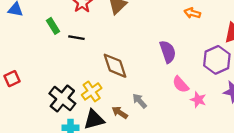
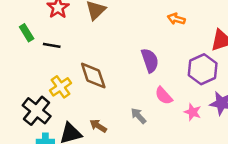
yellow cross: (92, 91) -> (61, 87), moved
pink star: (198, 100) -> (193, 112), moved
gray arrow: (140, 101) -> (139, 116), moved

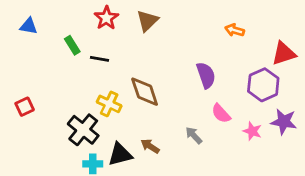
yellow cross: (61, 87) -> (109, 104), turned -30

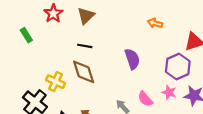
black line: (100, 59) -> (85, 46), moved
pink semicircle: (221, 113) -> (145, 99), moved
pink star: (252, 131) -> (169, 92), moved

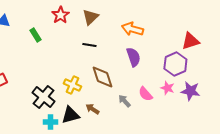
orange arrow: (155, 23) -> (132, 29), moved, size x1.5
brown diamond: (84, 72) -> (102, 77), moved
yellow cross: (56, 82) -> (72, 85), moved

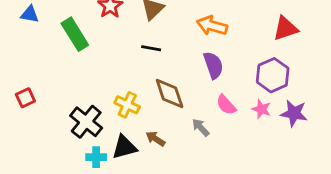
green rectangle: (35, 35) -> (75, 34), size x1.6
red triangle: (190, 41) -> (285, 29), moved
pink semicircle: (145, 94) -> (226, 105), moved

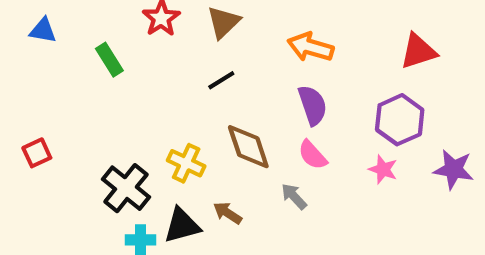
green rectangle: (75, 34) -> (109, 60), size x0.7
black line: (151, 48) -> (221, 80), turned -42
pink semicircle: (226, 105) -> (313, 155), moved
purple star: (294, 113) -> (454, 169), moved

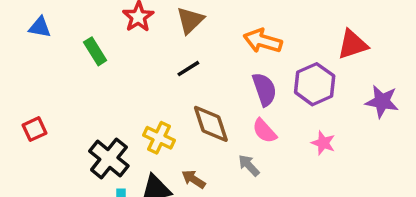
purple hexagon: (400, 120) -> (315, 84), moved
purple star: (454, 169) -> (382, 101), moved

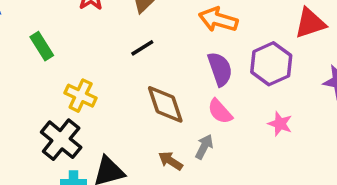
green rectangle: (95, 51) -> (42, 46), moved
yellow cross: (159, 138) -> (81, 96), moved
gray arrow: (249, 165) -> (204, 147), turned 70
brown arrow: (194, 179) -> (171, 161), moved

